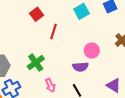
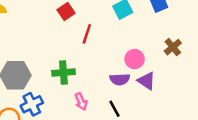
green cross: (36, 63) -> (63, 73), turned 30
purple triangle: (114, 85) -> (146, 81), moved

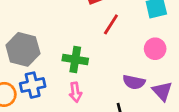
pink circle: (135, 59) -> (155, 49), moved
pink arrow: (81, 101) -> (75, 92), moved

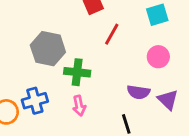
gray hexagon: (23, 49) -> (48, 49), moved

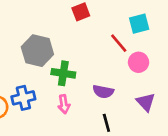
red line: (112, 34) -> (119, 43), moved, turned -72
purple semicircle: (138, 92) -> (103, 92), moved

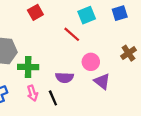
pink circle: (139, 62) -> (91, 62), moved
black line: (106, 123) -> (53, 98), moved

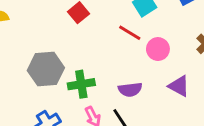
pink circle: (91, 62) -> (158, 49), moved

